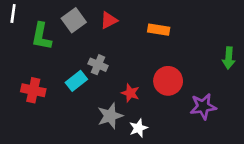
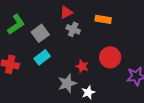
gray square: (74, 20) -> (40, 33), moved
green L-shape: (41, 36) -> (16, 24), turned -135
gray cross: (98, 65) -> (73, 29), moved

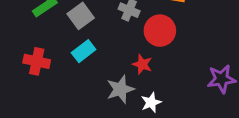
red circle: (110, 57) -> (160, 31), moved

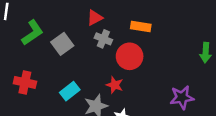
cyan rectangle: (84, 51) -> (70, 91), moved

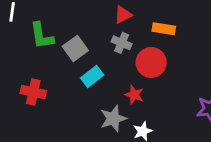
red triangle: (95, 18) -> (123, 15), moved
green L-shape: (32, 33) -> (42, 36), turned 115
cyan rectangle: (70, 91) -> (92, 76), moved

